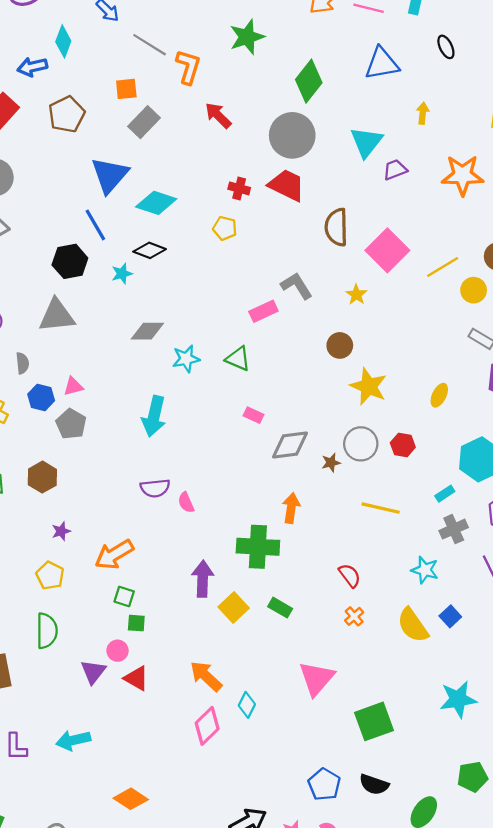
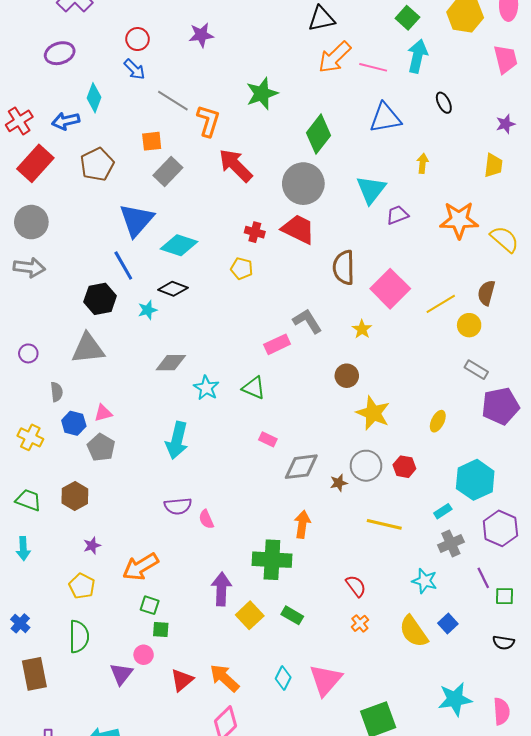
red arrow: (218, 115) -> (236, 165), size x1.4
cyan star: (186, 359) -> (206, 388), turned -30
red triangle: (136, 678) -> (182, 680), moved, turned 50
cyan diamond: (247, 705) -> (283, 678), moved

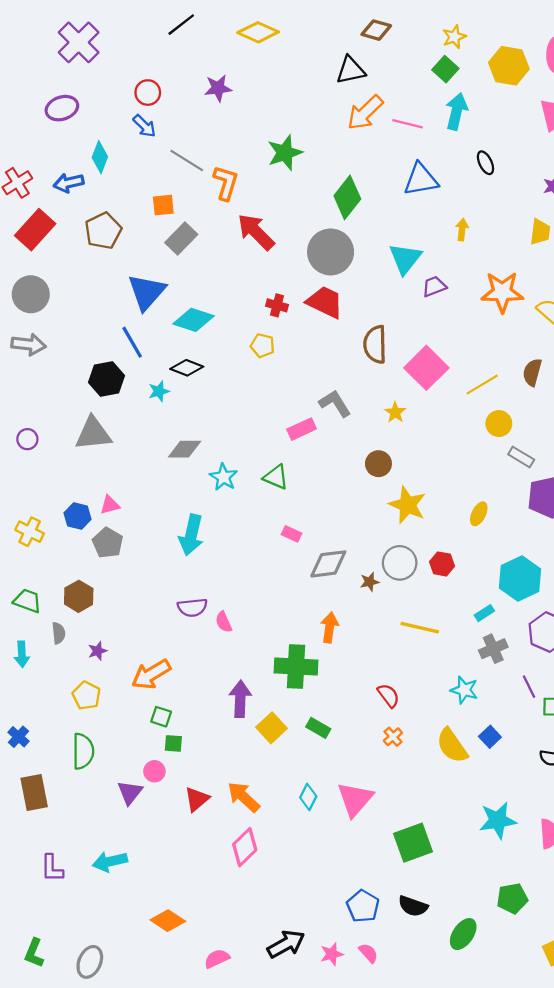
yellow circle: (469, 325) -> (499, 424), moved
gray semicircle: (57, 392) -> (59, 633), moved

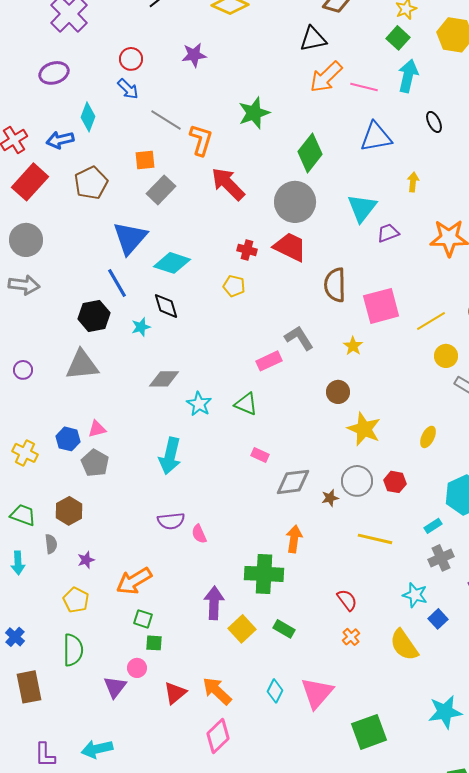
black diamond: (187, 368) -> (166, 306), turned 52
pink square: (426, 368) -> (381, 306), turned 30
blue square: (490, 737) -> (438, 619), moved

